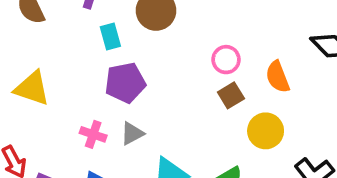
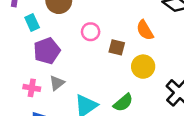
pink circle: (226, 60) -> (91, 32), moved
brown square: (231, 95) -> (117, 47), turned -35

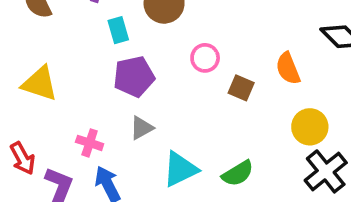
yellow circle: (143, 67) -> (310, 127), moved
pink cross: (32, 88) -> (90, 143), moved

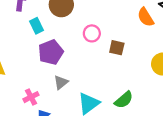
orange semicircle: (288, 68) -> (146, 17), moved
pink cross: (90, 143) -> (31, 97), turned -35

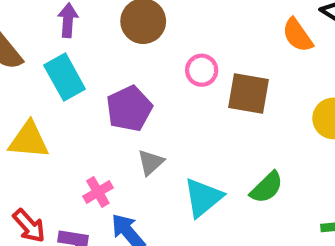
cyan rectangle: (36, 26) -> (65, 77), moved, size x1.5
brown square: (117, 48) -> (248, 94), size x1.5

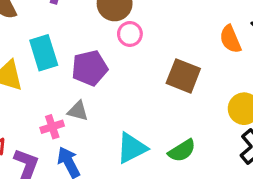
pink circle: (202, 70) -> (130, 34), moved
cyan rectangle: (65, 77) -> (44, 53), moved
gray triangle: (151, 162) -> (78, 111), moved, turned 45

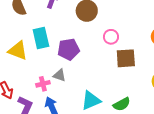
pink circle: (130, 34) -> (111, 37), moved
brown square: (183, 76) -> (126, 58), turned -30

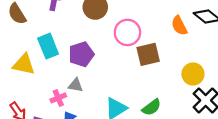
pink circle: (111, 37) -> (127, 32), size x1.5

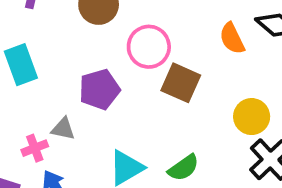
purple pentagon: (81, 54) -> (99, 89), moved
brown square: (148, 54) -> (181, 83), turned 35

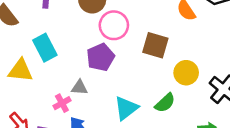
pink circle: (149, 47) -> (114, 25), moved
yellow circle: (252, 117) -> (186, 73), moved

